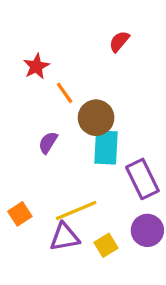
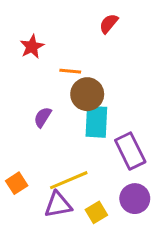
orange line: (65, 93) -> (70, 71), moved, turned -50

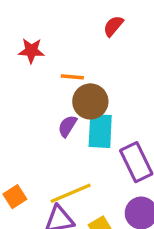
red star: (32, 47) -> (31, 51), turned 30
purple semicircle: (43, 117) -> (67, 126), moved

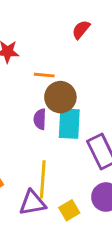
purple semicircle: (67, 126) -> (40, 119), turned -30
yellow line: (71, 193) -> (43, 179), turned -63

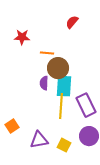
yellow line: (43, 179) -> (61, 106), moved
yellow square: (69, 210) -> (64, 145), turned -32

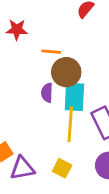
purple triangle: (39, 140) -> (22, 168), moved
yellow square: (64, 145) -> (62, 168), moved

